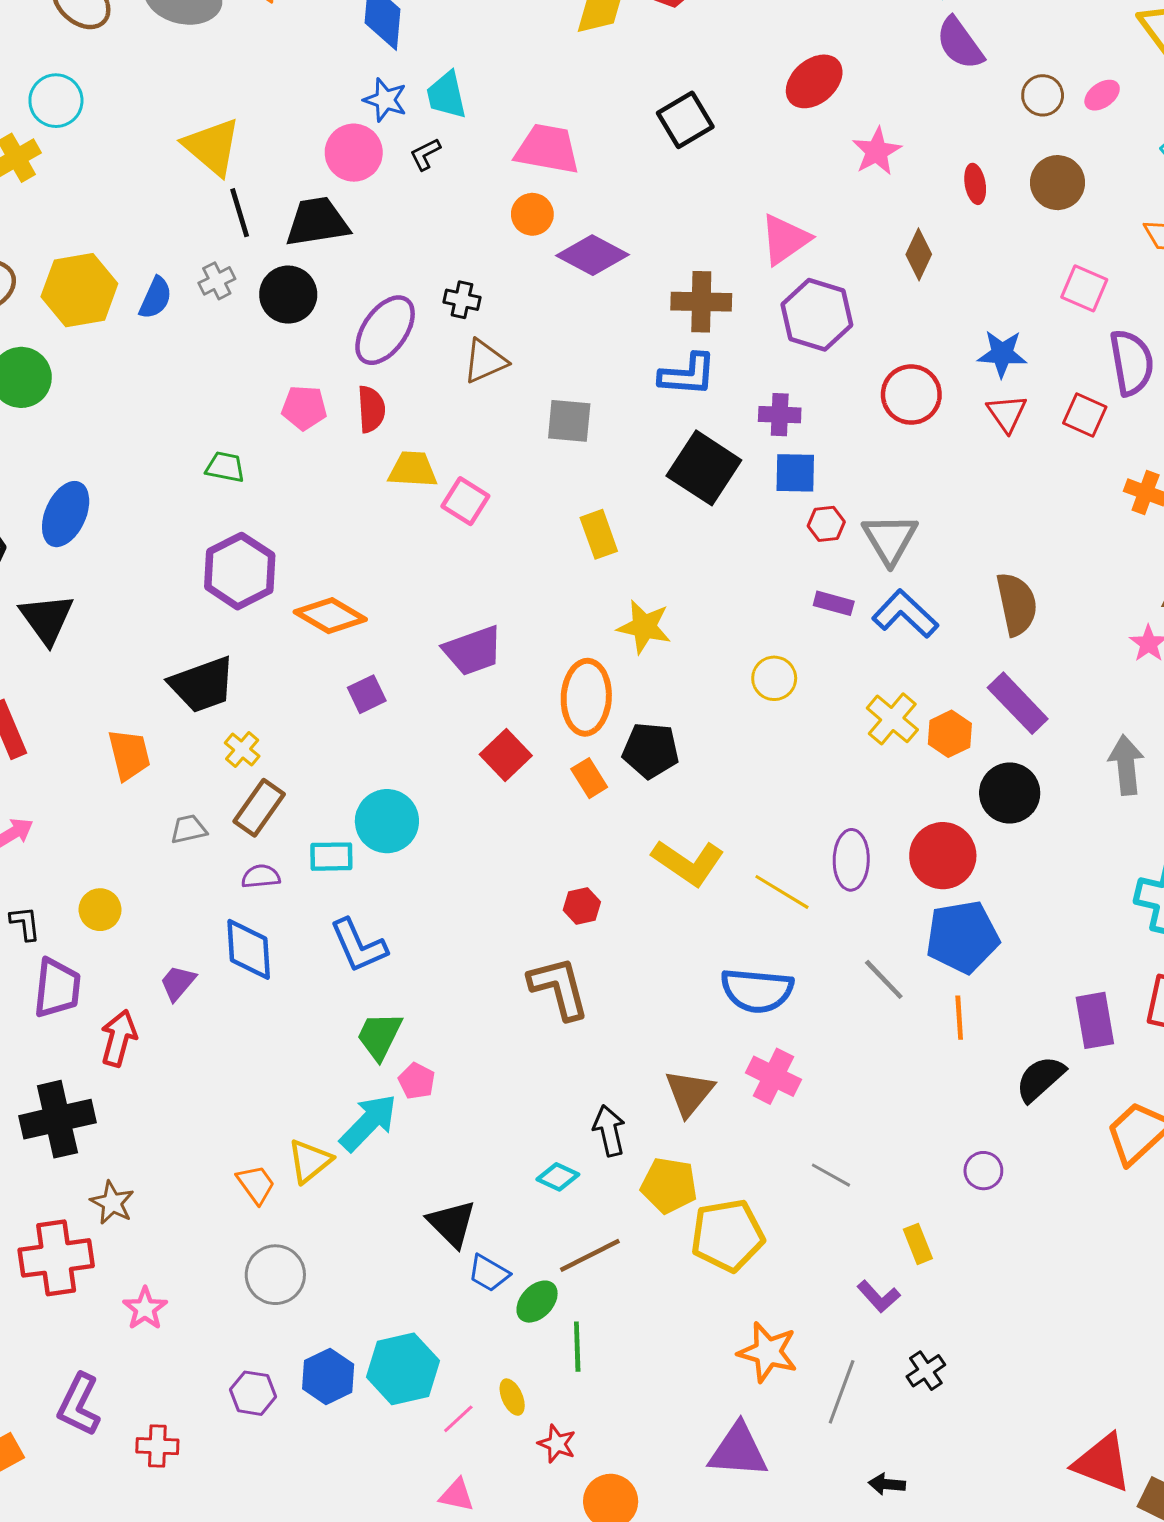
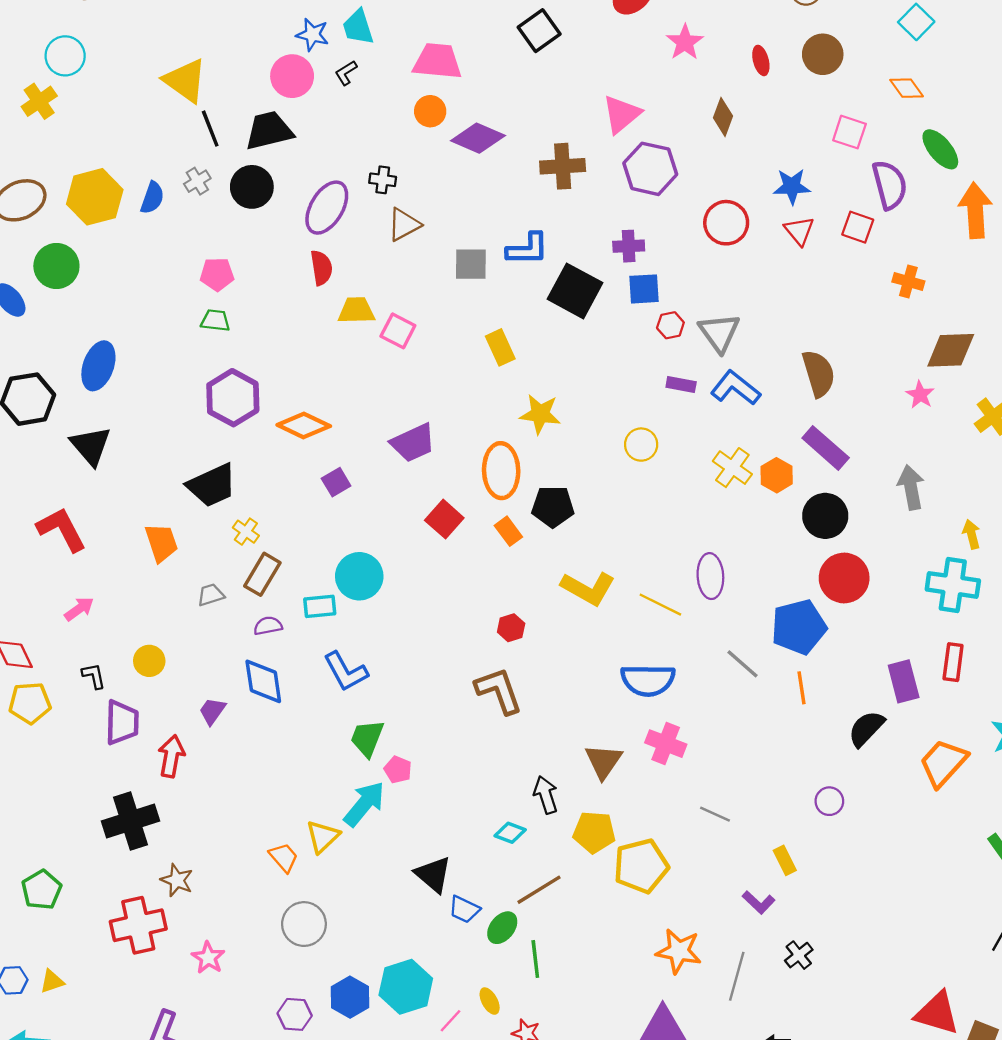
blue L-shape: (688, 375) -> (527, 249), moved
pink pentagon: (304, 408) -> (217, 274), moved
red circle: (943, 856) -> (844, 578), moved

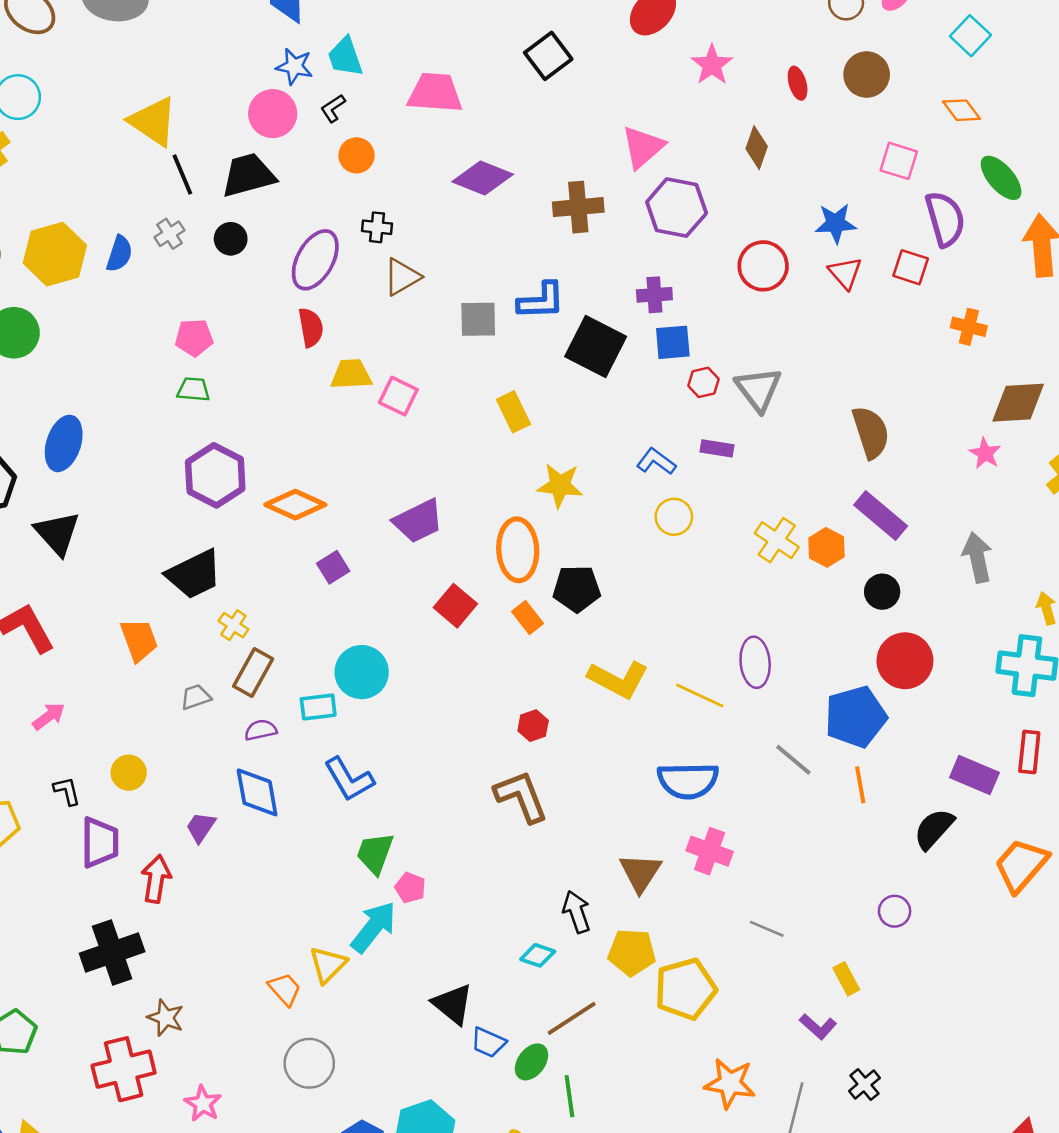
orange circle: (430, 111) -> (357, 155), moved
black circle: (252, 187) -> (231, 239), size x0.7
blue L-shape: (735, 388) -> (656, 461), moved, size x0.7
black circle: (825, 516) -> (882, 592), size x0.7
purple rectangle: (904, 681) -> (974, 775), turned -51

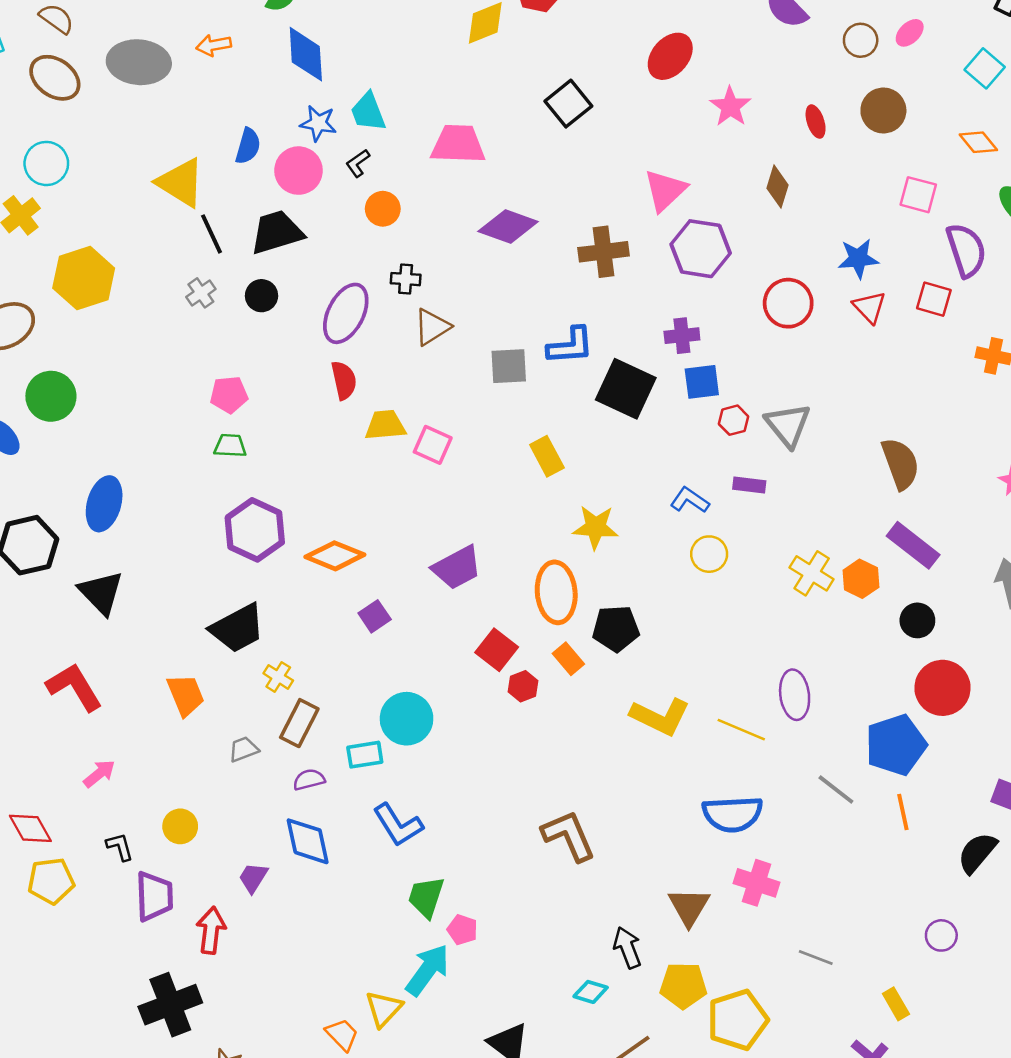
yellow hexagon: (55, 254) -> (84, 278), moved
blue semicircle: (119, 254) -> (248, 146), moved
red hexagon: (533, 726) -> (523, 686), moved

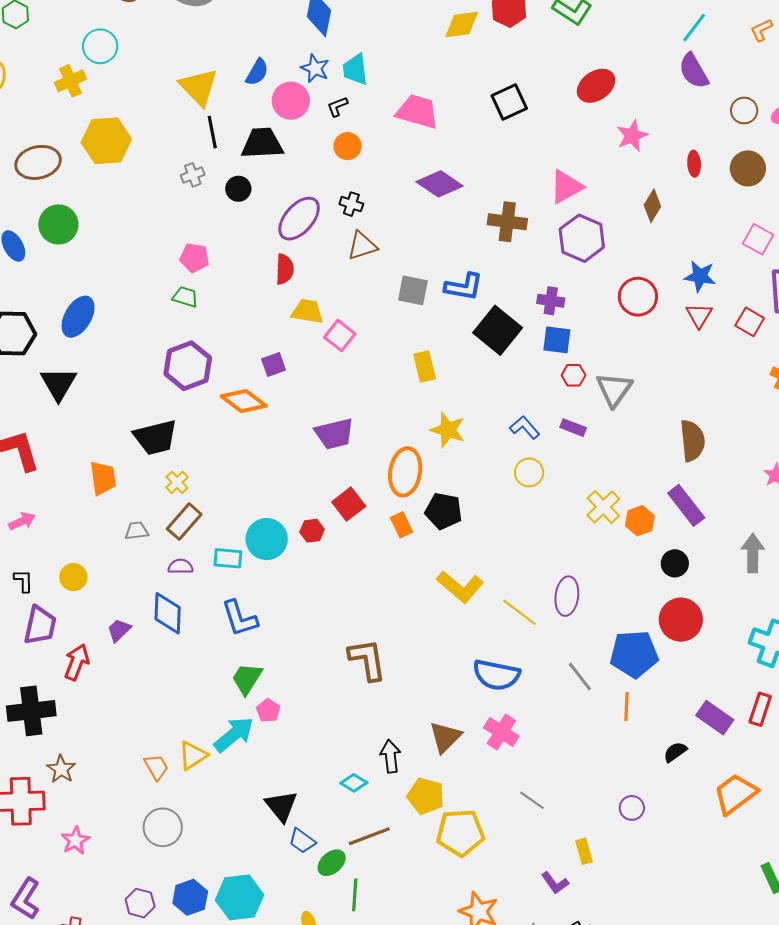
purple square: (375, 616) -> (274, 365), moved
red hexagon: (523, 686) -> (312, 531), moved
black semicircle: (977, 853) -> (675, 752), size x0.7

